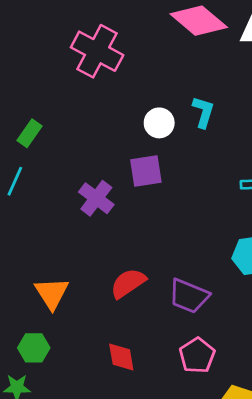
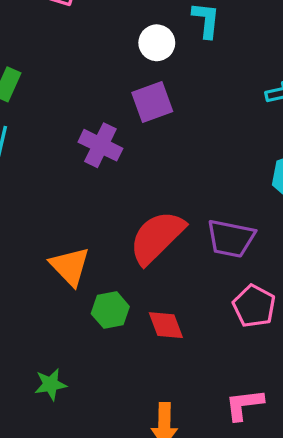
red semicircle: (128, 283) -> (157, 237), size x1.4
green hexagon: (34, 348) -> (110, 310), moved

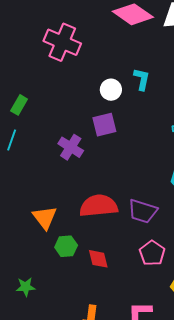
red semicircle: (157, 237) -> (99, 206), turned 33

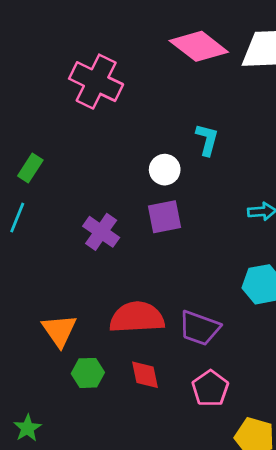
white circle: (111, 90) -> (165, 170), moved
purple square: (104, 125) -> (165, 217), moved
red diamond: (98, 259) -> (145, 375), moved
green star: (26, 287) -> (27, 428), turned -30

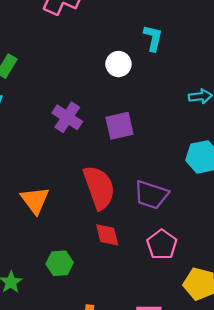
purple square: (165, 217) -> (119, 126), moved
red semicircle: (137, 317) -> (99, 187), turned 75
green hexagon: (88, 373) -> (60, 263), moved

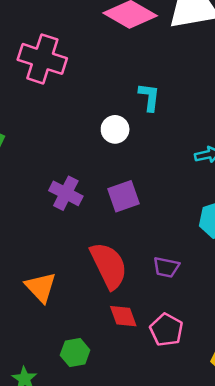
purple trapezoid: (151, 195) -> (166, 267), size x0.7
pink pentagon: (162, 245) -> (166, 330), moved

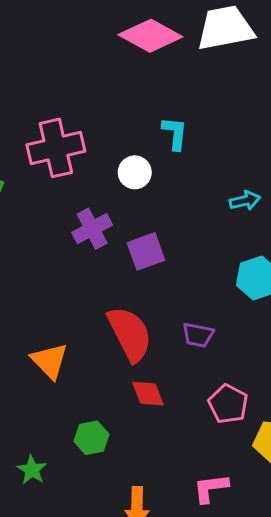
pink cross: (42, 59) -> (56, 148), moved, turned -30
purple cross: (66, 193) -> (92, 229), moved, turned 36
pink pentagon: (166, 330) -> (228, 404), moved

